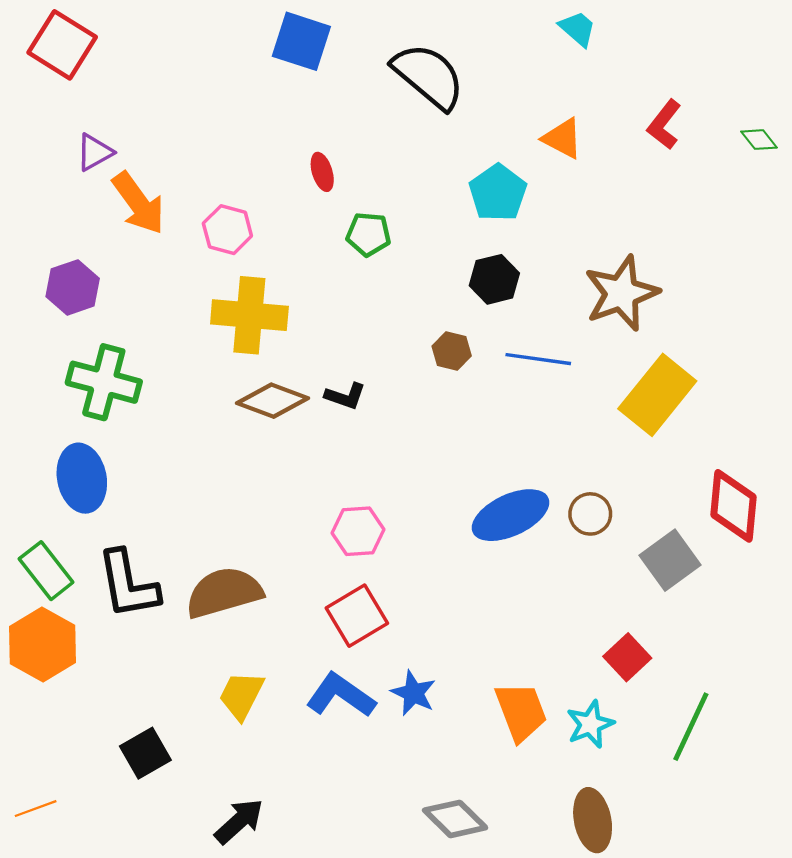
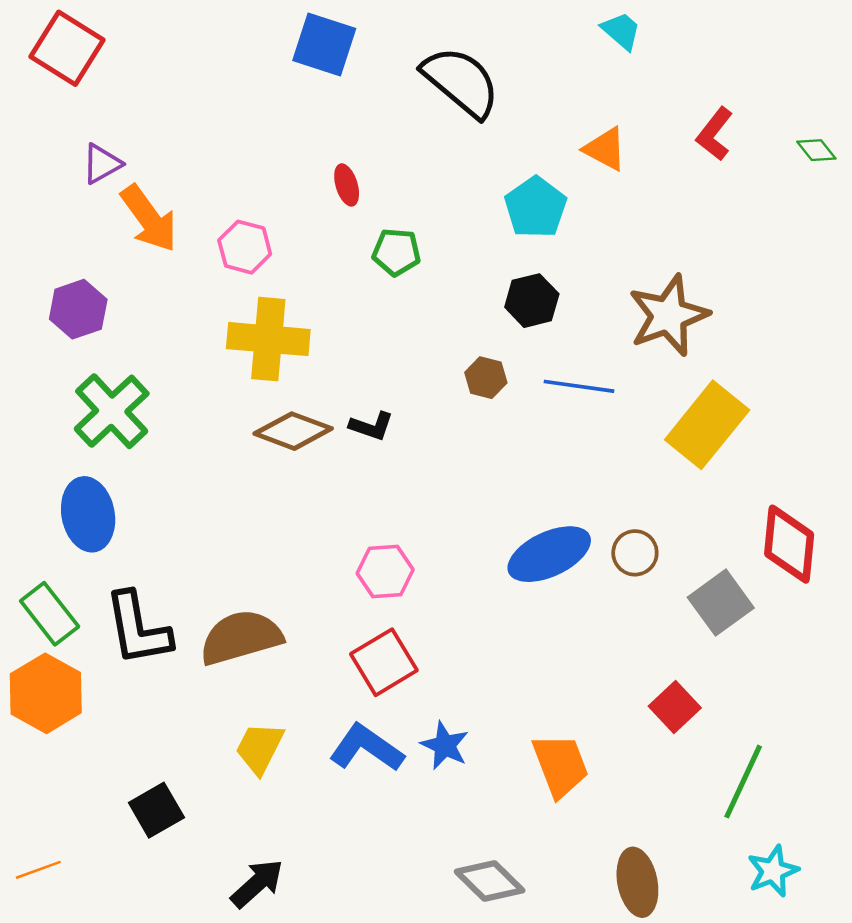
green cross: (104, 382) -> (112, 411), turned 32
cyan star: (590, 724) -> (773, 871), moved

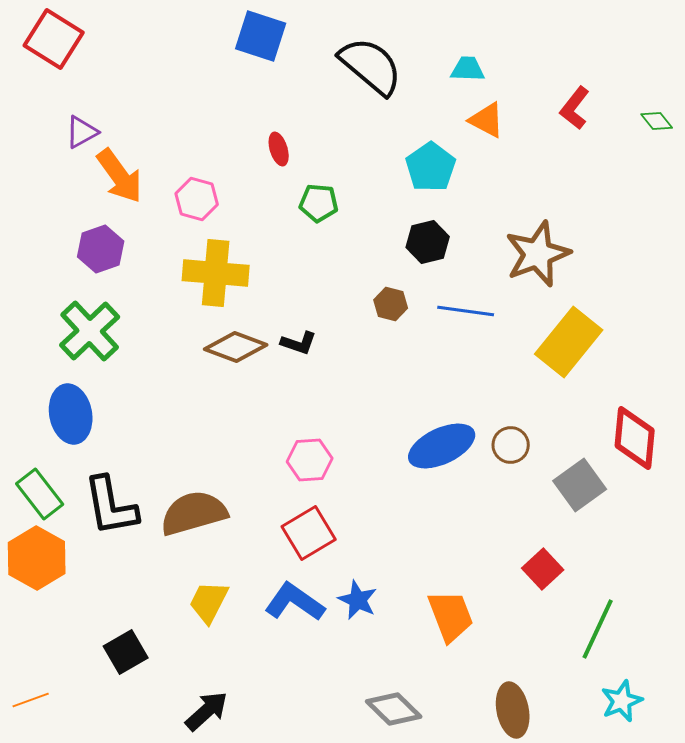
cyan trapezoid: (621, 31) -> (468, 69), moved, turned -39
purple hexagon: (78, 309) -> (101, 249), moved

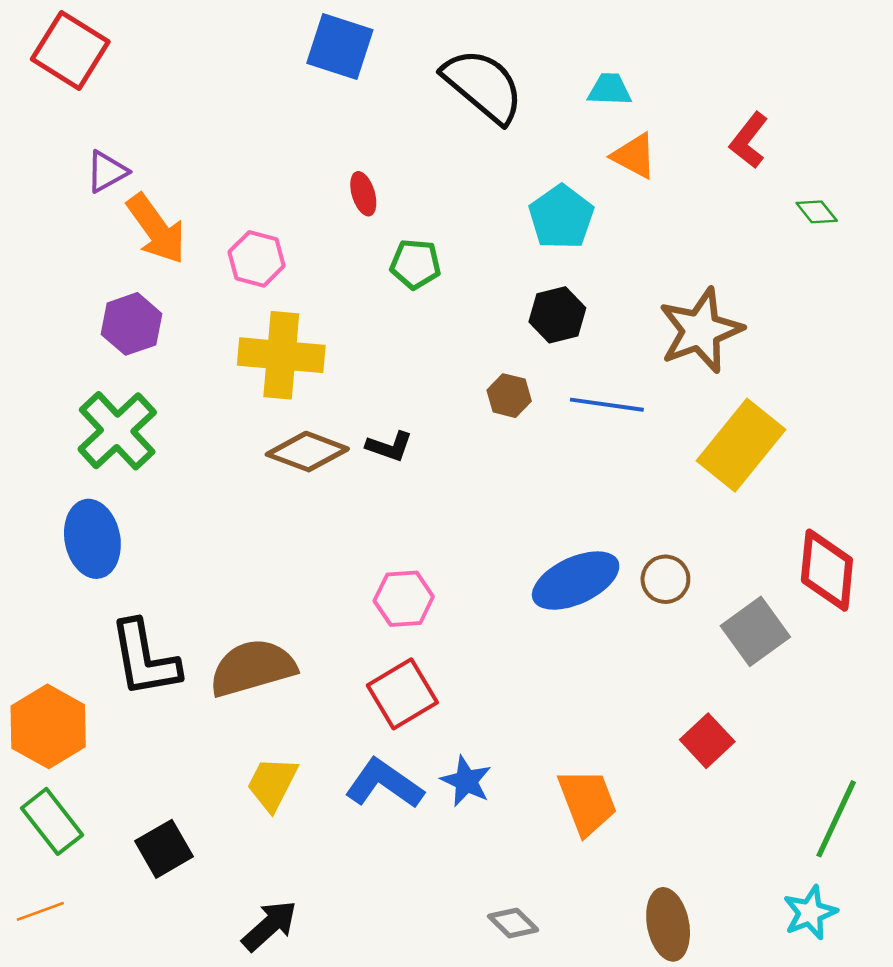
green diamond: (657, 121) -> (817, 212), moved
green rectangle: (40, 494) -> (52, 821), moved
green line: (598, 629) -> (836, 819), moved
gray diamond: (394, 709) -> (513, 923), size x0.7

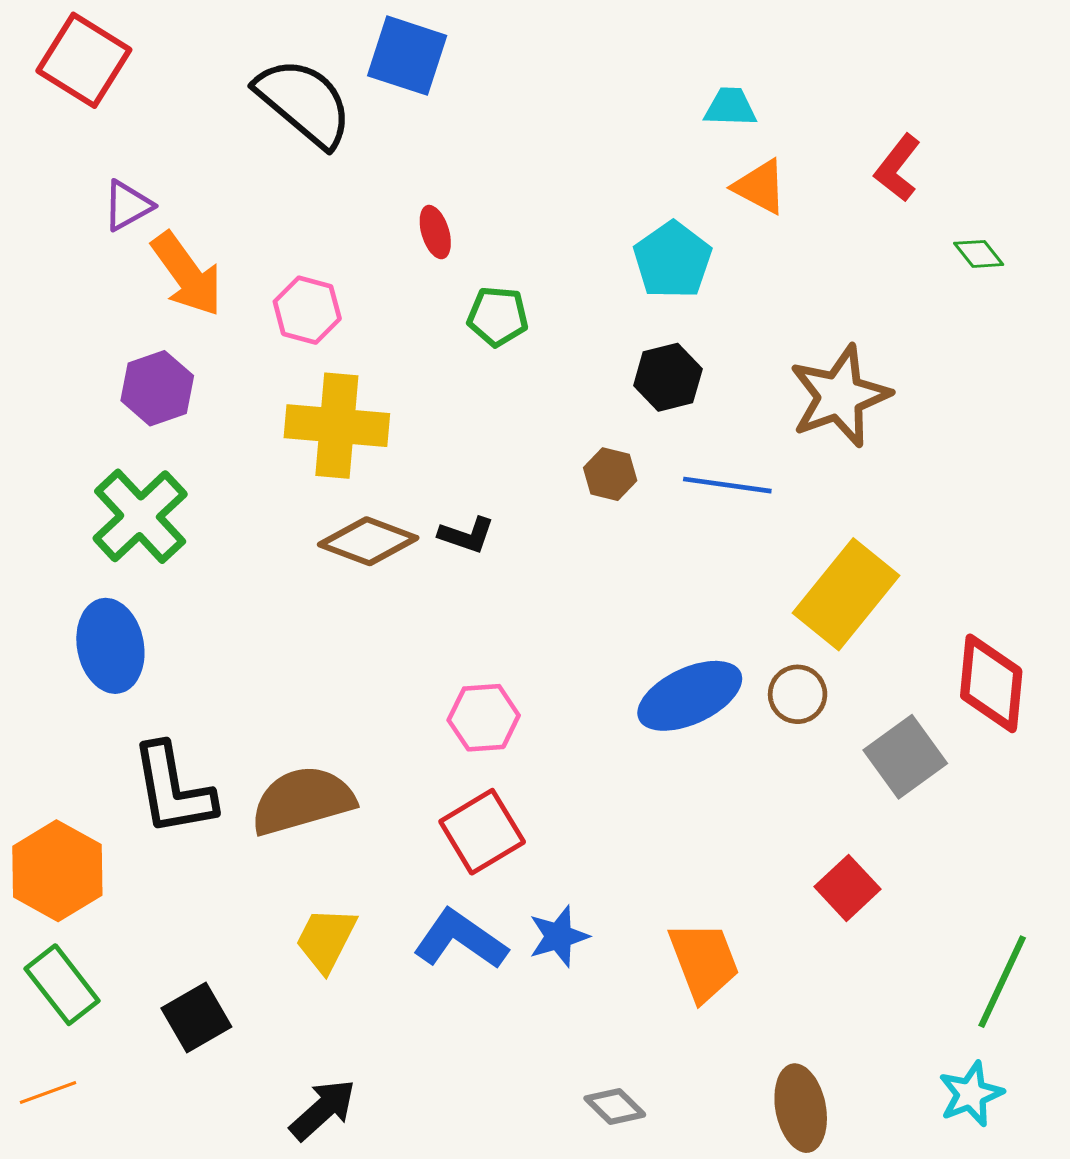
black semicircle: (483, 86) -> (304, 102), moved
yellow rectangle: (741, 445) -> (846, 594), moved
blue star: (466, 781) -> (559, 936), turned 30

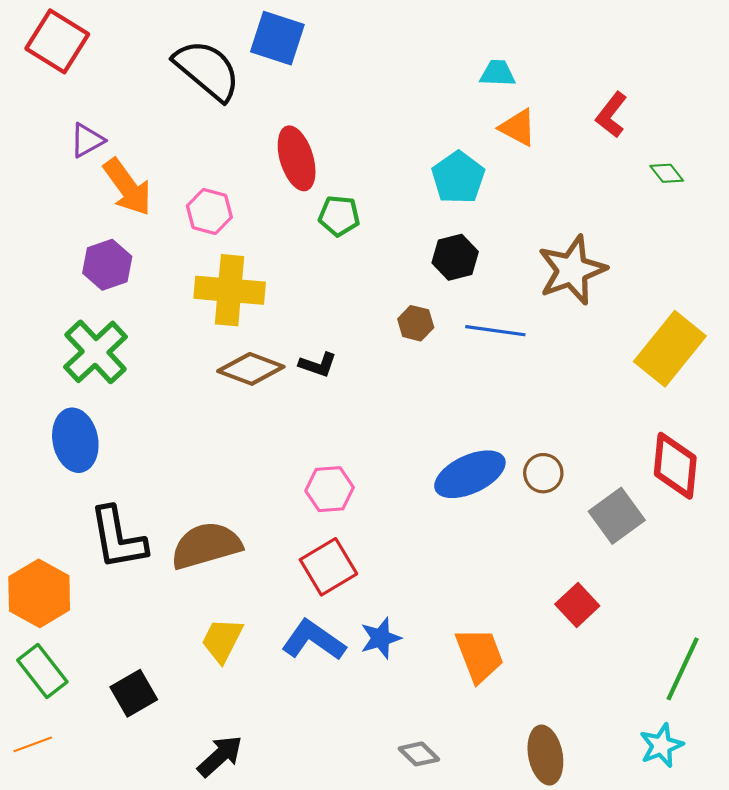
red ellipse: (435, 232) -> (297, 158), size x1.8
yellow rectangle: (846, 594) -> (670, 349), moved

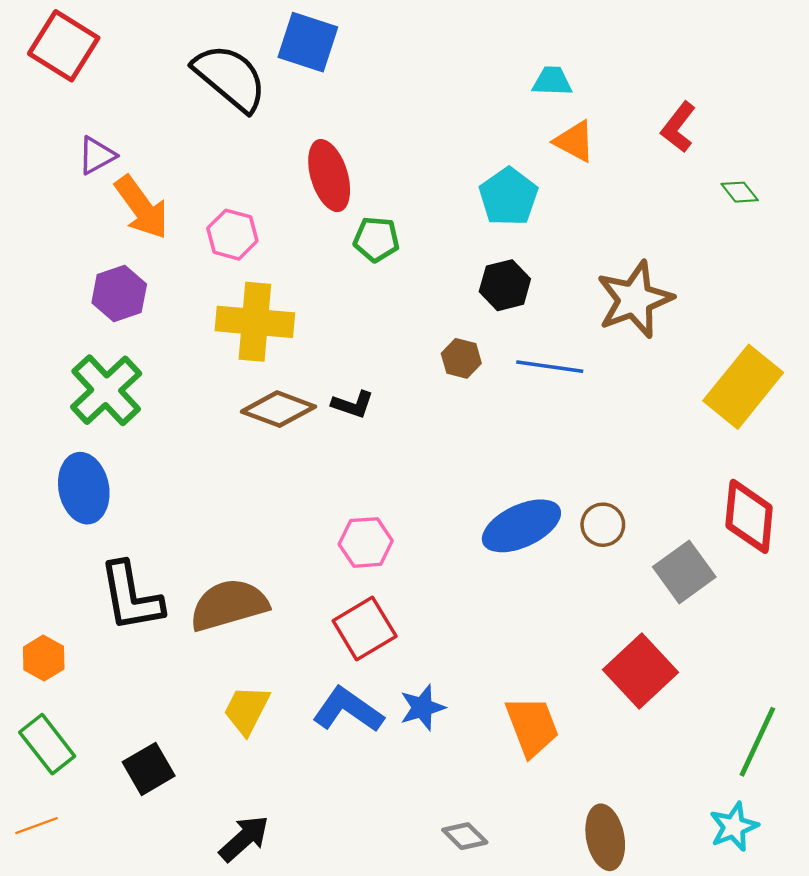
orange hexagon: (39, 593) -> (44, 658), size x0.6
red square: (577, 605) -> (641, 671), size x1.5

